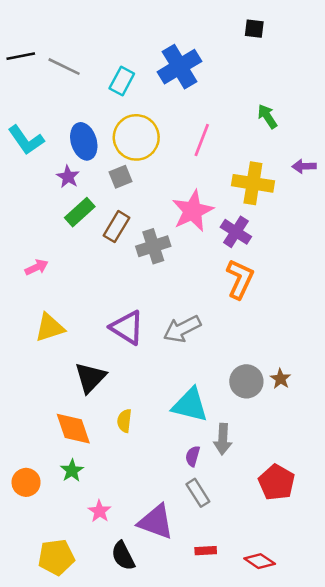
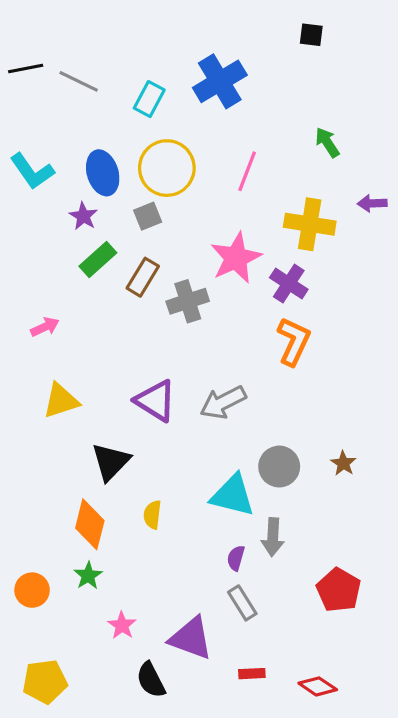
gray circle: (246, 381) -> (279, 467), moved
orange diamond: (73, 429) -> (90, 524), turned 33
yellow pentagon: (56, 557) -> (45, 682), moved

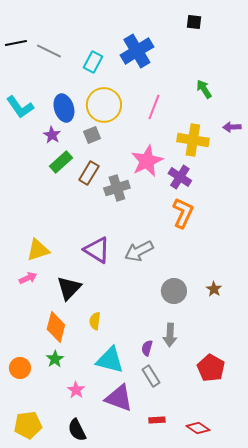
pink arrow: (45, 327) -> (28, 278), moved
cyan triangle: (233, 495) -> (110, 360), moved
black semicircle: (151, 680) -> (77, 430), moved

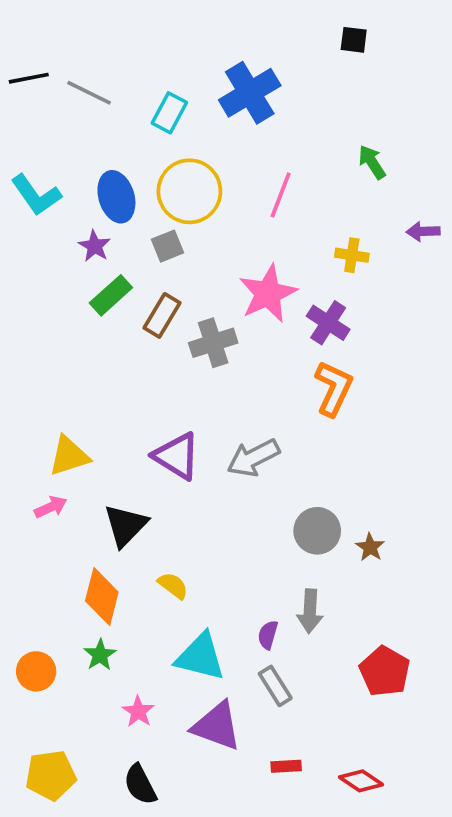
yellow cross: (193, 140) -> (352, 255), size x0.6
brown star: (214, 289) -> (370, 547), moved
yellow semicircle: (95, 321) -> (173, 586), turned 120

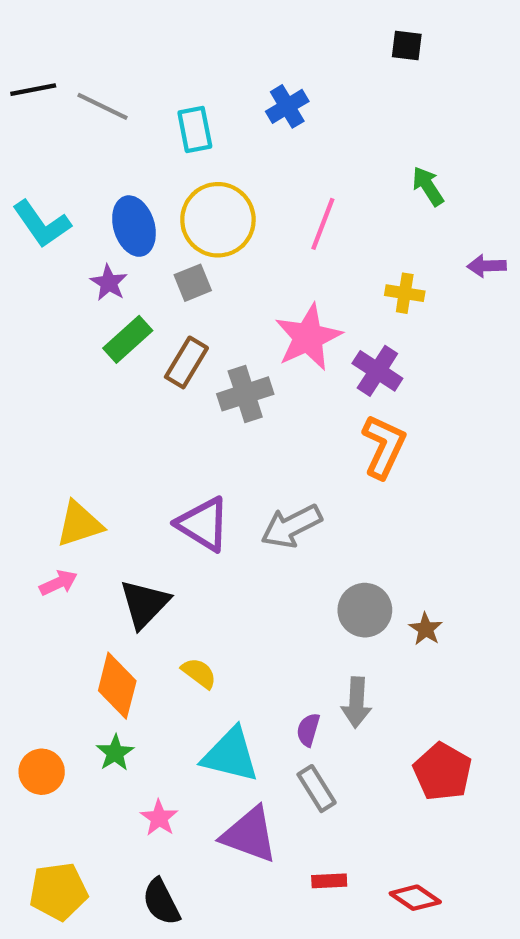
blue cross: (250, 93) -> (287, 106), size x0.6
cyan rectangle: (169, 113) -> (195, 129), turned -39

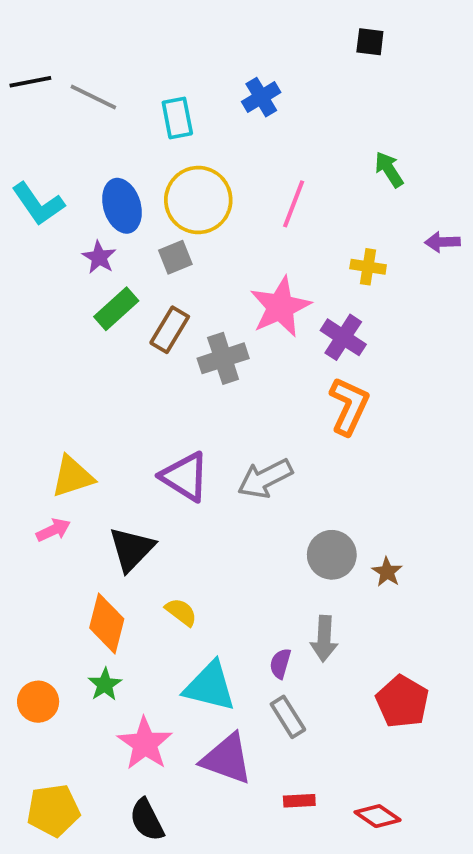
pink star: (159, 818) -> (145, 744), size x1.6

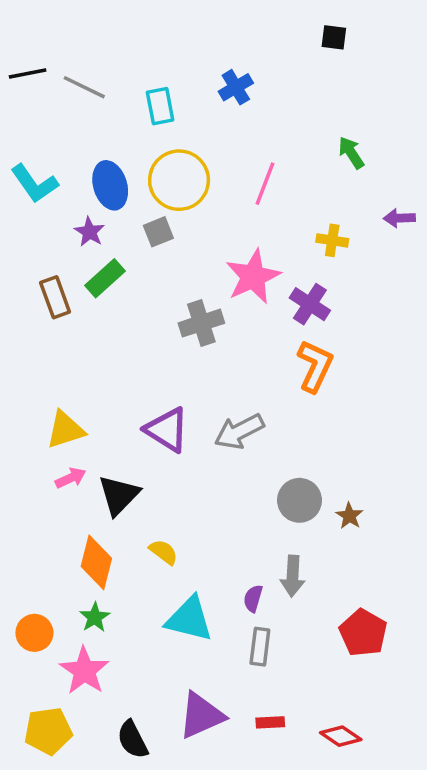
brown rectangle: (170, 330) -> (55, 297), moved, turned -51
pink arrow: (53, 530) -> (71, 478), moved
gray rectangle: (288, 717) -> (260, 647), turned 39
pink star: (145, 744) -> (84, 671), moved
purple triangle: (227, 759) -> (201, 715), moved, turned -44

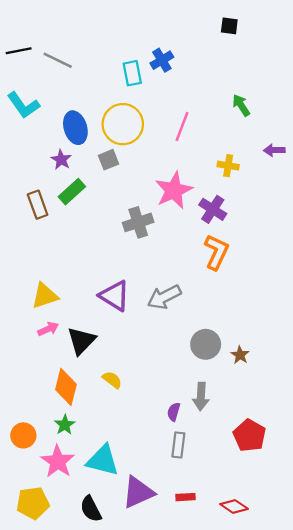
cyan rectangle: (160, 106) -> (132, 73), moved
cyan L-shape: (34, 184) -> (23, 105), moved
cyan triangle: (189, 619) -> (103, 460), moved

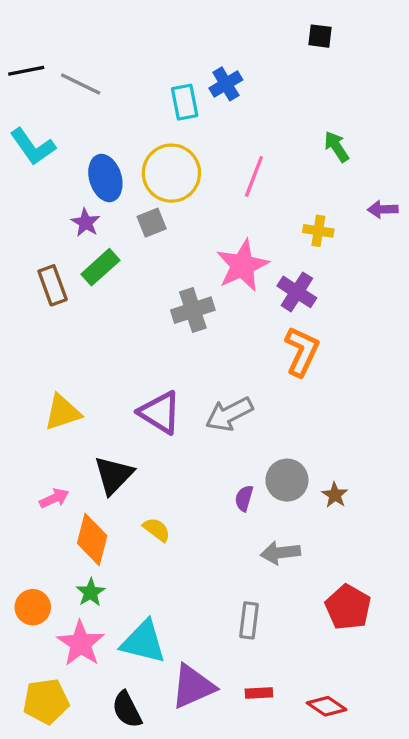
pink arrow: (48, 329) -> (54, 498), moved
gray arrow: (201, 396) -> (280, 553), turned 80
purple semicircle: (174, 412) -> (244, 498), moved

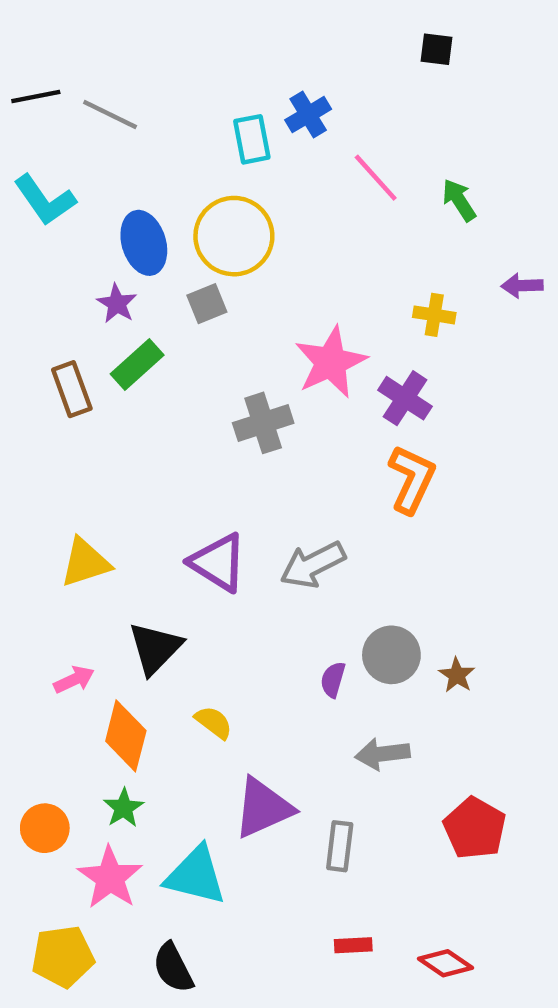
pink line: (254, 176) -> (376, 178), moved, turned -63
purple triangle: (193, 686) -> (263, 808), moved

